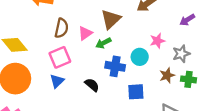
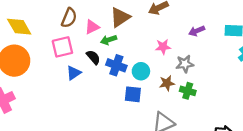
cyan circle: (140, 57) -> (141, 71), moved
blue triangle: (57, 81) -> (74, 73), moved
black semicircle: (92, 85) -> (93, 57), moved

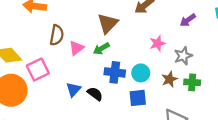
pink triangle: (92, 27) -> (76, 48), moved
pink square: (62, 47) -> (38, 70), moved
black semicircle: (93, 57) -> (95, 94), moved

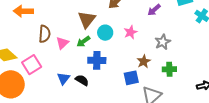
gray star: (183, 56) -> (163, 42), moved
cyan circle: (141, 73) -> (105, 33), moved
green cross: (192, 82) -> (169, 69), moved
blue square: (138, 98) -> (131, 78), moved

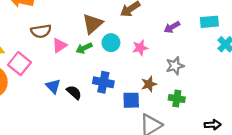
brown semicircle: (45, 34) -> (41, 31), turned 66
blue cross: (97, 60) -> (103, 82), moved
pink square: (32, 65) -> (19, 64), turned -30
blue triangle: (63, 78) -> (53, 86), turned -32

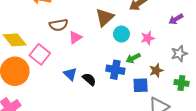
green arrow: (84, 48) -> (133, 58), moved

